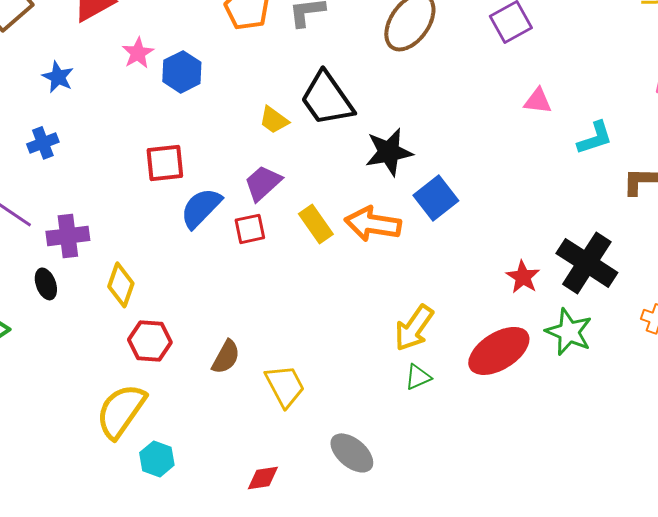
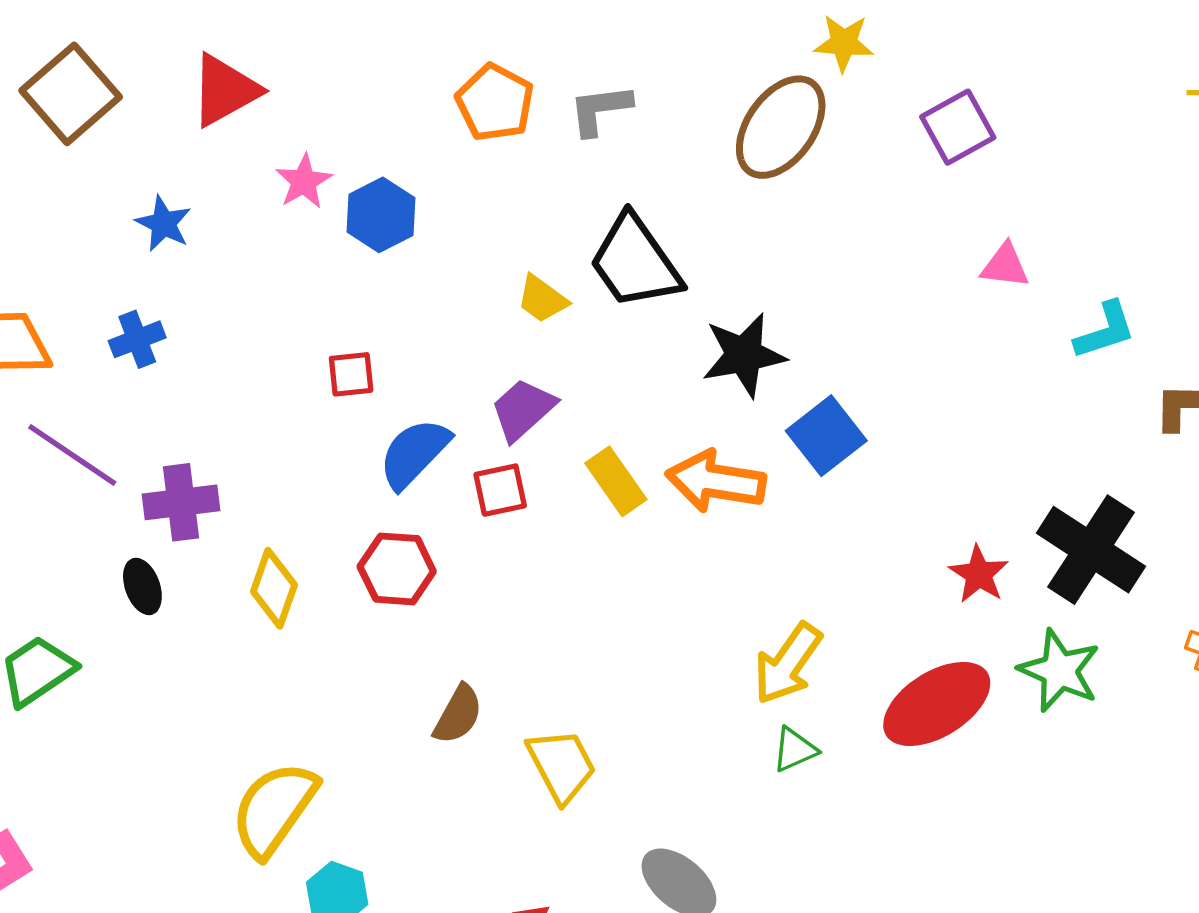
red square: (165, 163) -> (351, 374), size x0.7
red hexagon: (150, 341) -> (397, 569), moved

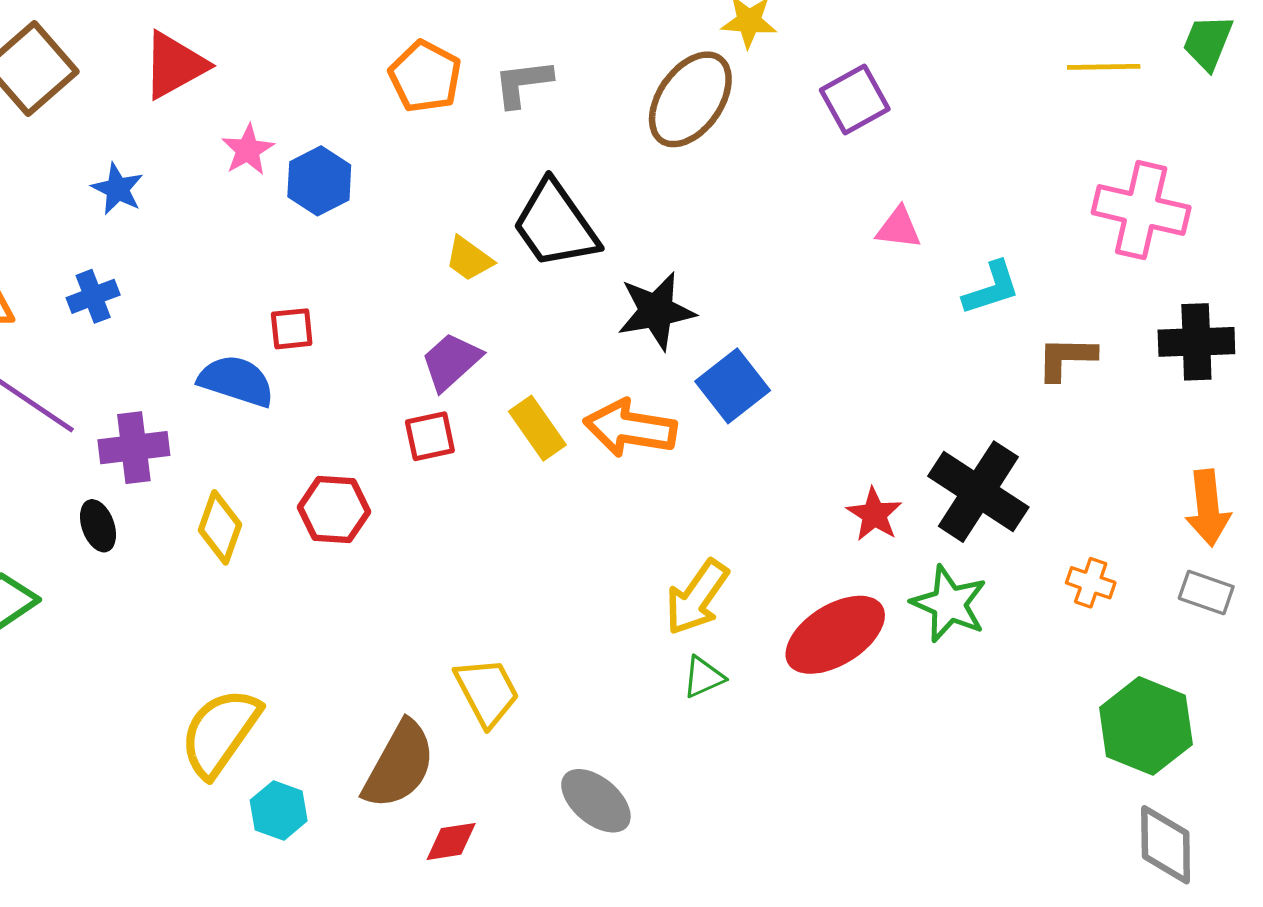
blue semicircle: (414, 453) -> (236, 381), moved, turned 64
brown semicircle: (458, 714) -> (399, 765), moved, size x1.6

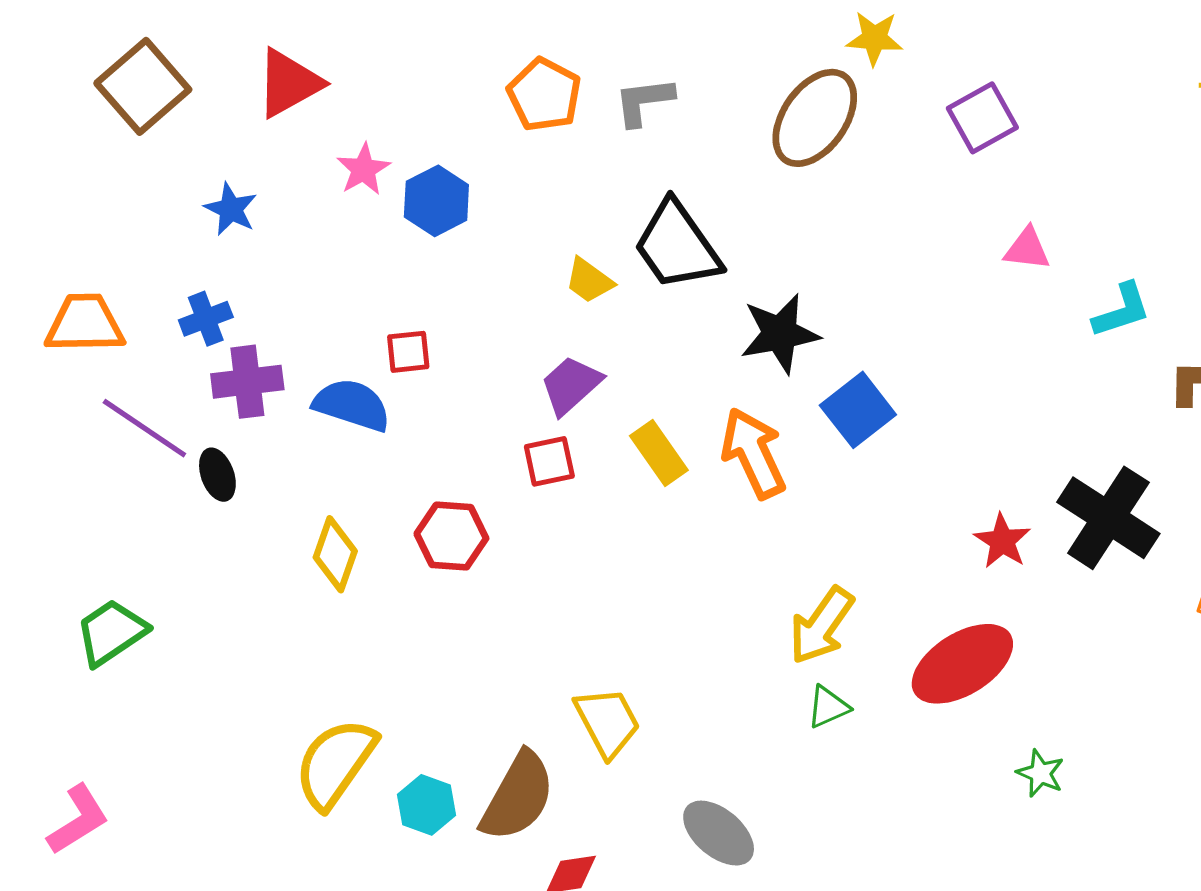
orange arrow: (630, 428) -> (753, 453), turned 56
purple cross: (134, 448) -> (247, 382), moved
black ellipse: (98, 526) -> (217, 475), moved
green star: (949, 604) -> (1040, 773), moved, size x0.6
cyan hexagon: (279, 811) -> (427, 805), moved

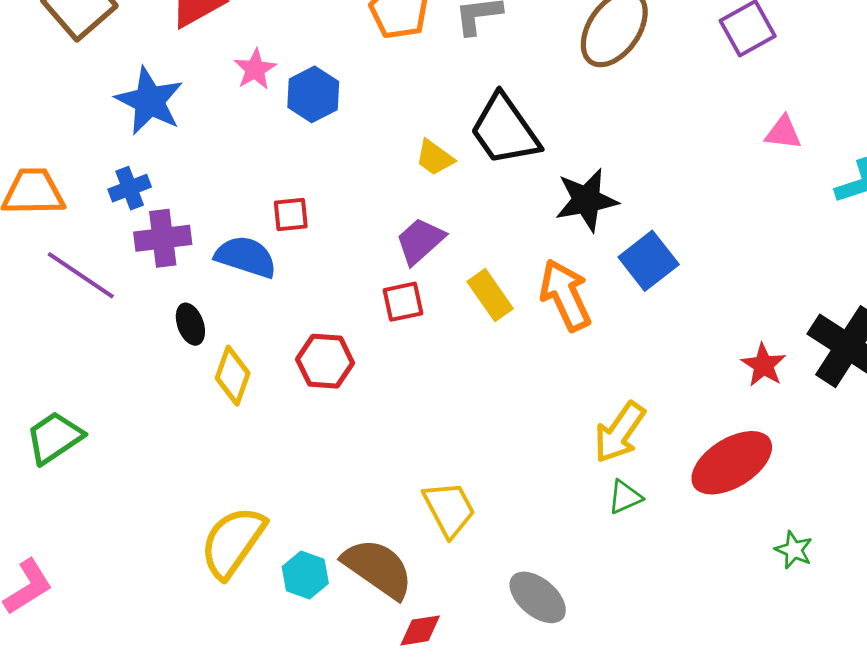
blue star: (231, 209) -> (149, 101), size x1.6
black ellipse: (217, 475) -> (190, 324), moved
brown semicircle: (518, 797) -> (378, 568), turned -84

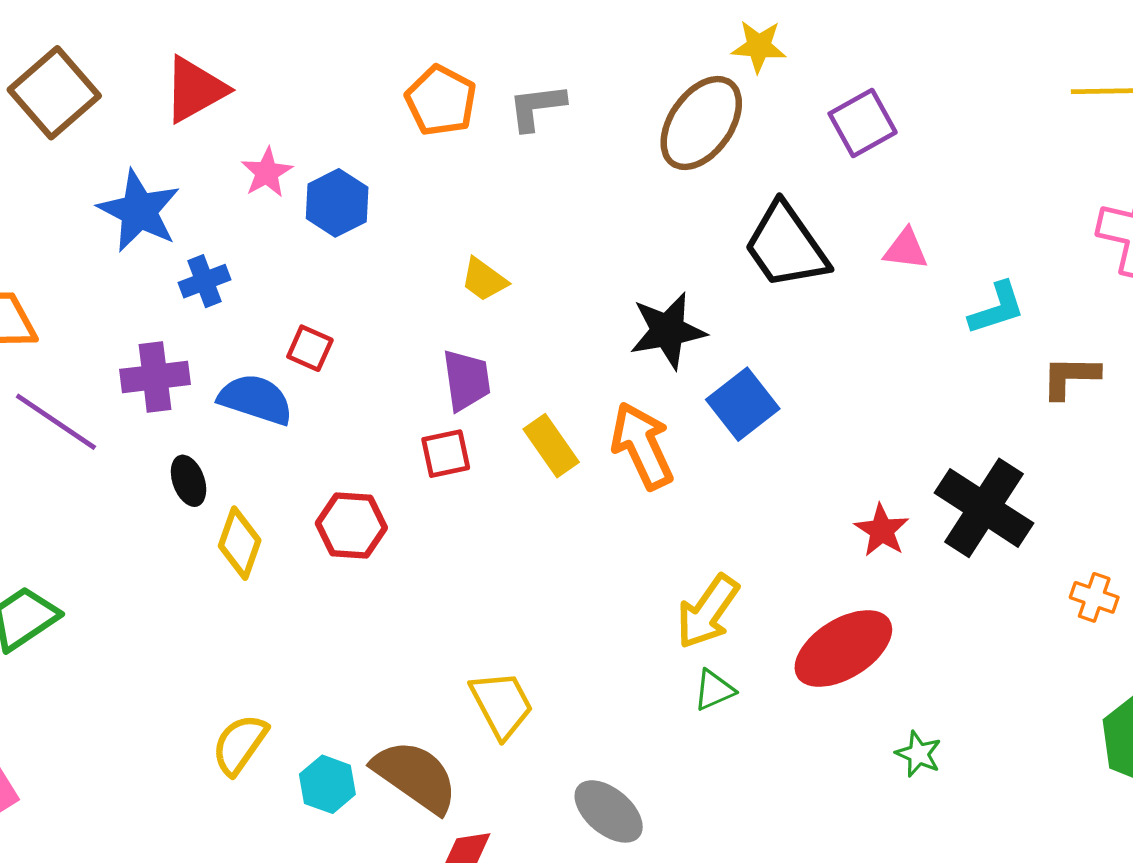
black trapezoid: (505, 130) -> (786, 246), moved
blue cross: (130, 188) -> (204, 281), moved
red square: (291, 215) -> (310, 348), turned 30
purple trapezoid: (420, 241) -> (466, 380), turned 124
yellow semicircle: (233, 542) -> (240, 744), size x0.7

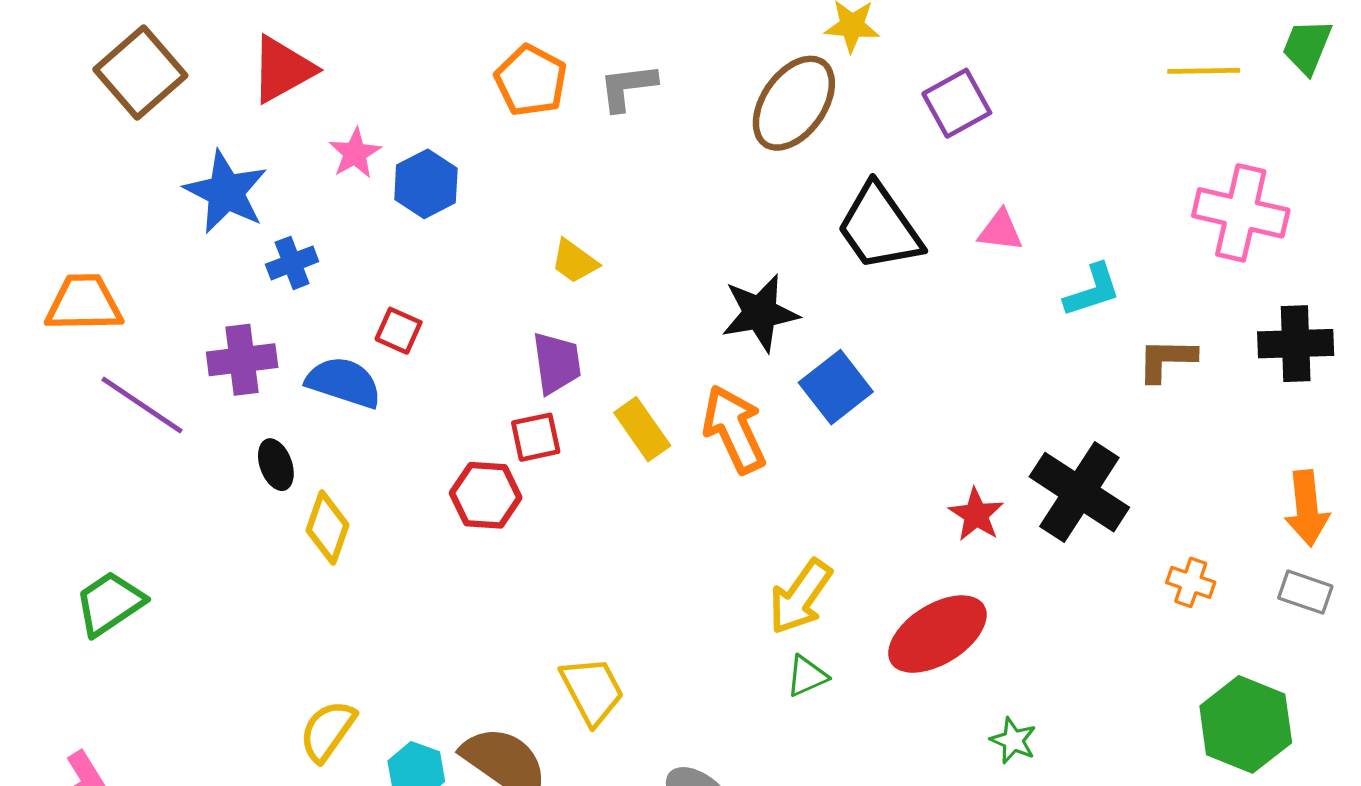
red hexagon: (351, 526) -> (486, 495), moved

